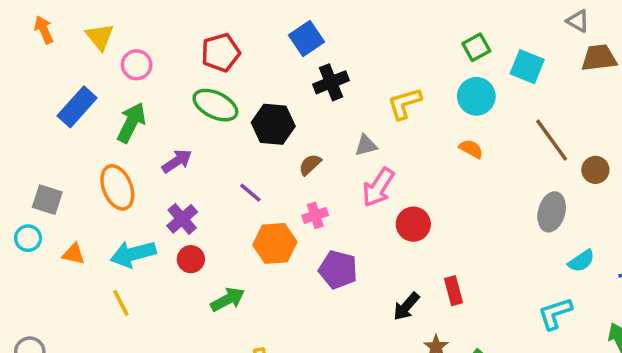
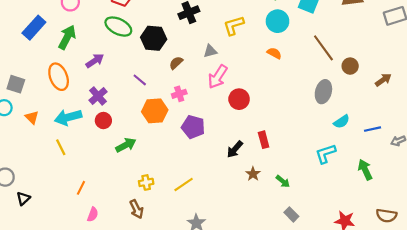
orange triangle: (74, 254) -> (32, 117), turned 32

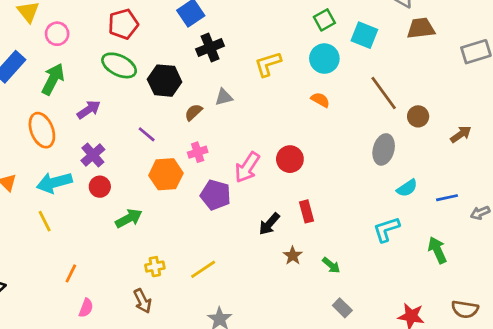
gray triangle: (210, 51) -> (224, 97), moved
pink arrow: (218, 77) -> (247, 167), moved
red circle: (239, 99) -> (290, 159), moved

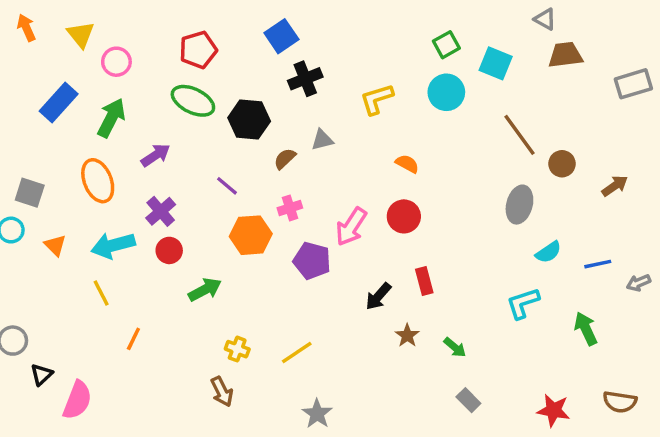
orange semicircle: (320, 100) -> (407, 164), moved
yellow cross: (155, 267) -> (237, 349), turned 30
orange line: (71, 273) -> (133, 339), moved
pink semicircle: (86, 308) -> (77, 400), moved, size x1.6

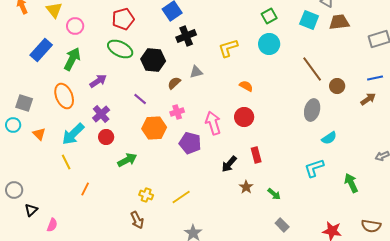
cyan square: (496, 63) -> (309, 20), moved
pink arrow: (351, 227) -> (213, 123), turned 130
cyan arrow: (113, 245) -> (73, 134), turned -30
blue line: (598, 264) -> (375, 78), moved
pink semicircle: (77, 400) -> (52, 225), size x0.6

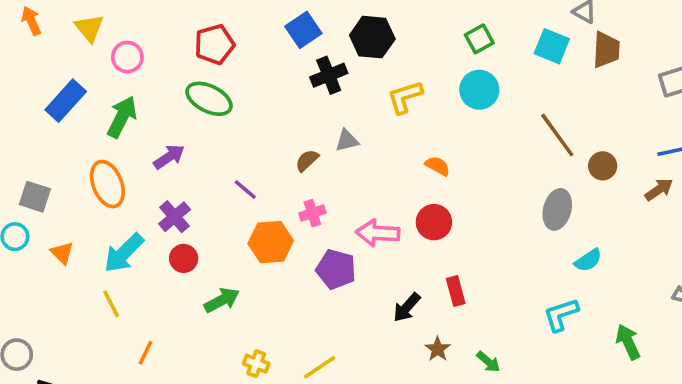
brown trapezoid: (339, 22) -> (606, 50), turned 100
black hexagon: (153, 60) -> (372, 37), moved
pink arrow: (213, 123) -> (378, 233), turned -70

